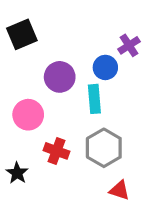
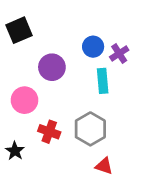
purple cross: (129, 45) -> (119, 53), moved
blue circle: (105, 67) -> (93, 47), moved
cyan rectangle: (94, 99) -> (103, 81), moved

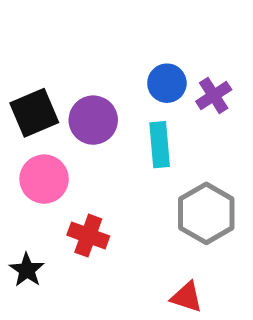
black square: (19, 30) -> (34, 113), moved
cyan rectangle: (103, 81) -> (160, 145), moved
gray hexagon: (90, 129) -> (206, 213), moved

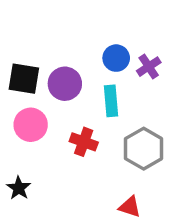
black square: (34, 113) -> (24, 79), turned 32
red cross: (88, 236) -> (84, 142), moved

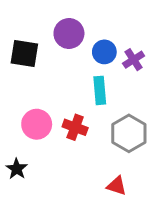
black square: (24, 79) -> (24, 53), moved
purple circle: (65, 84) -> (69, 33), moved
pink circle: (31, 125) -> (37, 124), moved

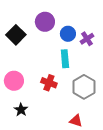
black square: (24, 53) -> (16, 35), turned 36
pink circle: (37, 124) -> (14, 81), moved
black star: (17, 169) -> (21, 110), moved

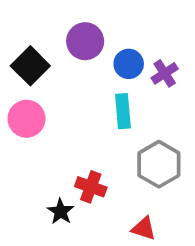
pink circle: (14, 81) -> (26, 119), moved
red cross: (49, 83) -> (91, 187), moved
black star: (21, 110) -> (61, 211), moved

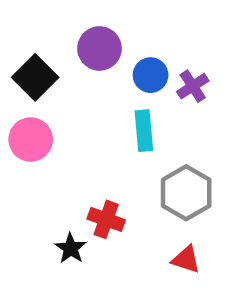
red triangle: (144, 228) -> (186, 259), moved

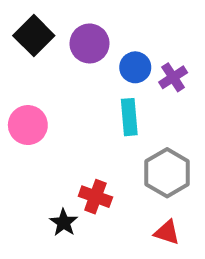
black square: (35, 77) -> (34, 36), moved

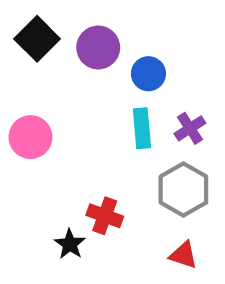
purple cross: (173, 77) -> (190, 128), moved

